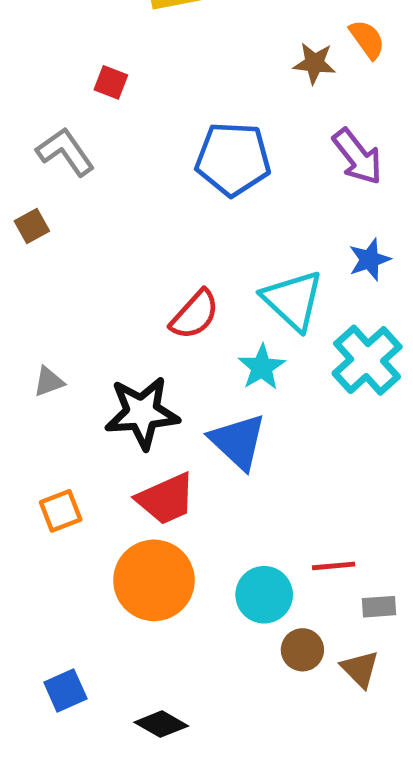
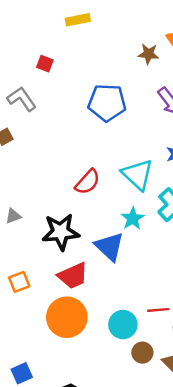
cyan star: (262, 367) -> (133, 218), moved

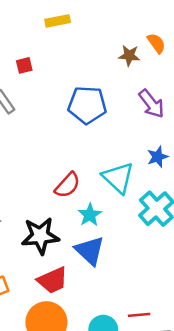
red square: (45, 64) -> (24, 65), turned -35
cyan star: (133, 218) -> (90, 215), moved

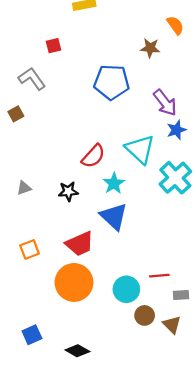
brown star: (129, 56) -> (150, 48), moved
purple arrow: (151, 104) -> (165, 103), moved
black star: (40, 236) -> (68, 191), moved, size x0.6

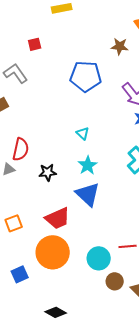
cyan triangle: (140, 149) -> (83, 133), moved, size x0.5
red semicircle: (93, 156) -> (21, 149), moved, turned -30
blue square: (32, 335) -> (20, 274), moved

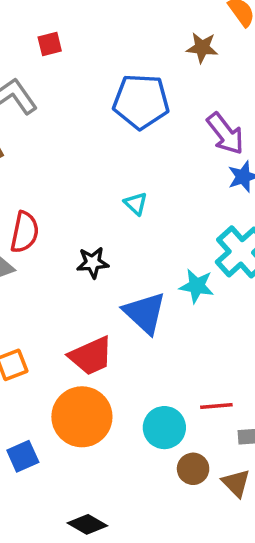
cyan star: (88, 165) -> (197, 286), moved, turned -30
black star: (48, 172) -> (93, 263), moved

